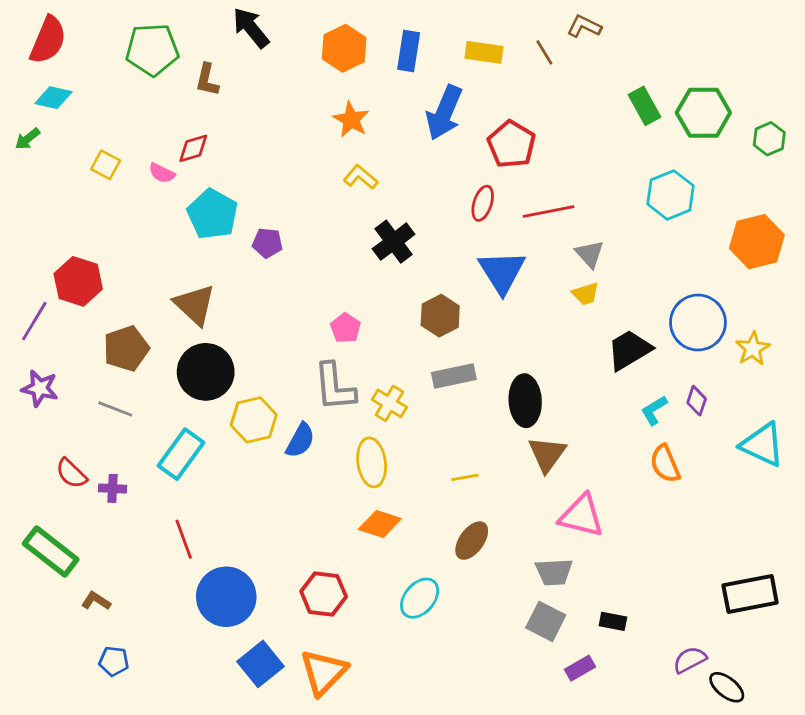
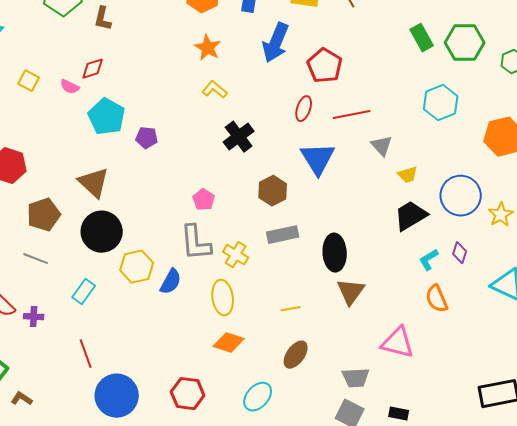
yellow trapezoid: (586, 294) -> (408, 175), moved
cyan rectangle: (181, 454) -> (84, 292), size x0.7
pink triangle: (581, 516) -> (398, 343), moved

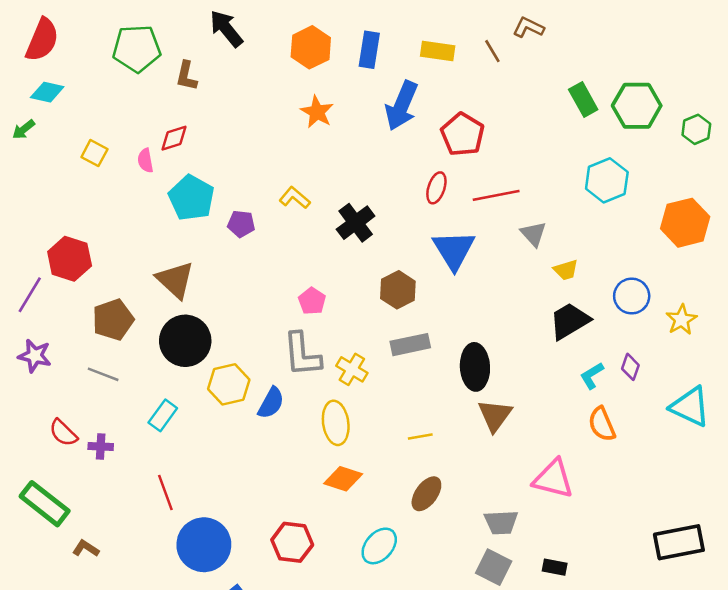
pink semicircle: (70, 87) -> (145, 160), turned 54
yellow L-shape: (215, 90) -> (295, 198), moved
blue circle: (461, 196) -> (632, 296), size x0.7

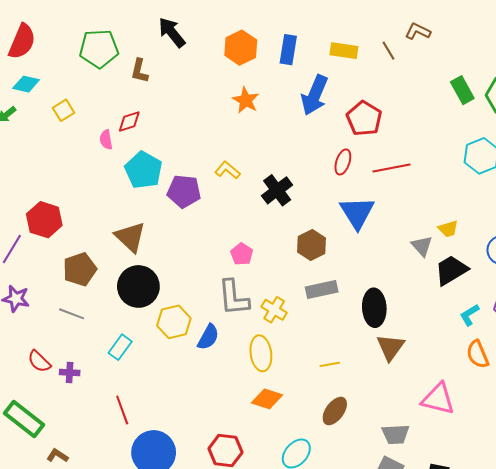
yellow square: (94, 153) -> (63, 110), moved, turned 30
purple pentagon: (241, 224) -> (184, 191), size x1.5
gray triangle: (533, 234) -> (422, 246), moved

